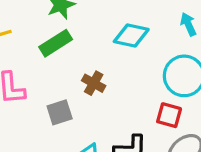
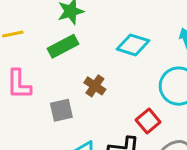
red square: (169, 115) -> (148, 121), moved, turned 30

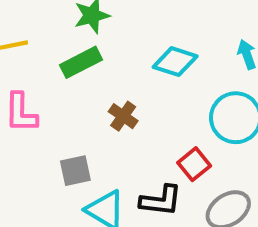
gray square: (61, 110) -> (75, 171), moved

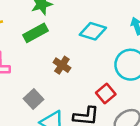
gray square: (75, 171) -> (34, 99), turned -30

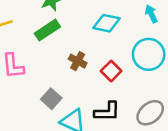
red square: (106, 94) -> (111, 71), moved

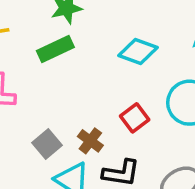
brown cross: (78, 61) -> (90, 141), moved

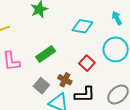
green rectangle: (55, 49) -> (46, 54), moved

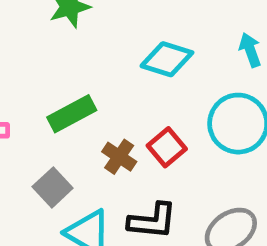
brown cross: (65, 80) -> (119, 157), moved

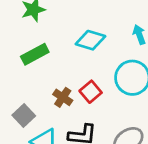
green rectangle: (72, 114) -> (35, 54), moved

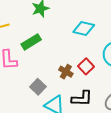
green rectangle: (35, 54) -> (31, 42), moved

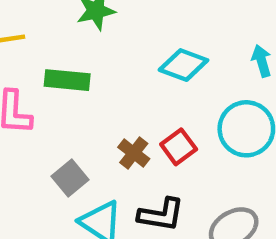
green rectangle: (31, 42) -> (67, 80), turned 30

